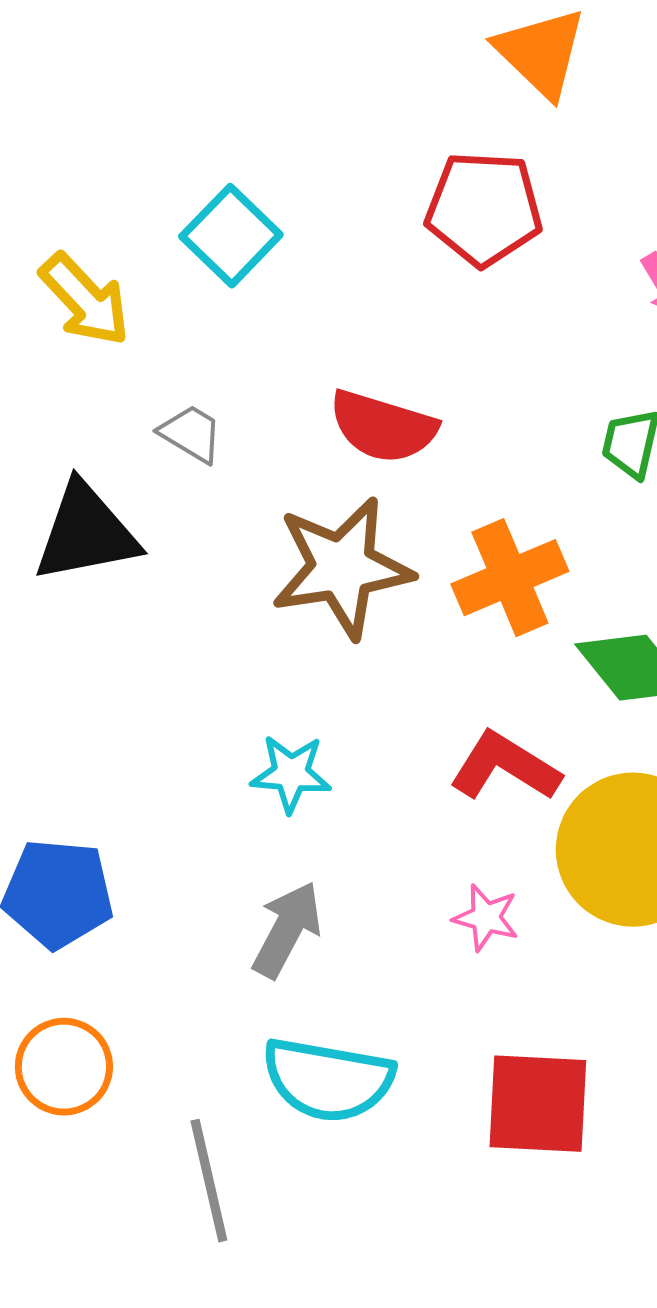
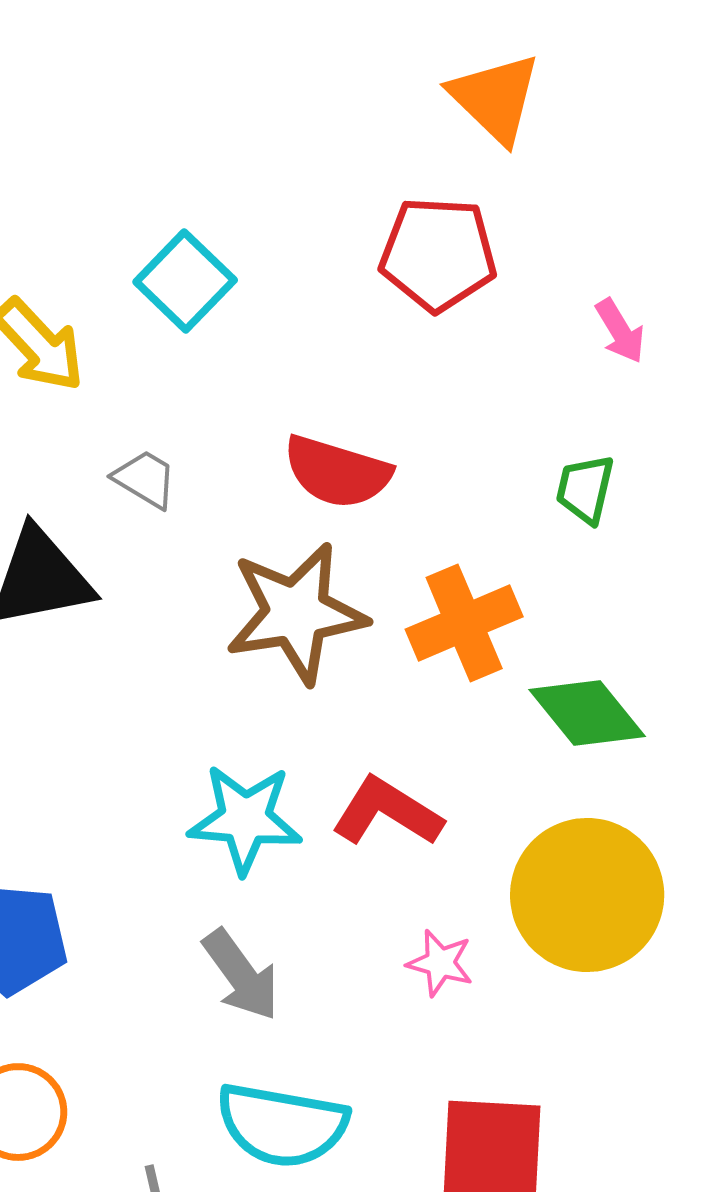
red L-shape: (505, 767) -> (387, 812), moved
cyan star: (291, 774) -> (245, 819), size x1.4
gray arrow: (287, 930) -> (241, 975), turned 116

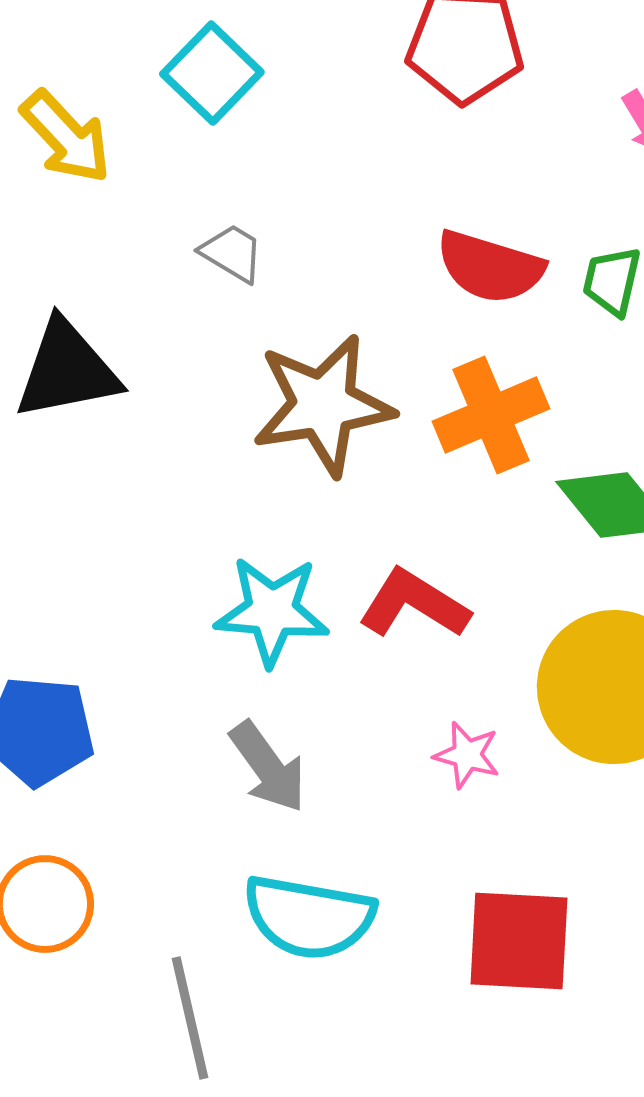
red semicircle: (337, 472) -> (490, 267), moved
gray trapezoid: (145, 479) -> (232, 253), moved

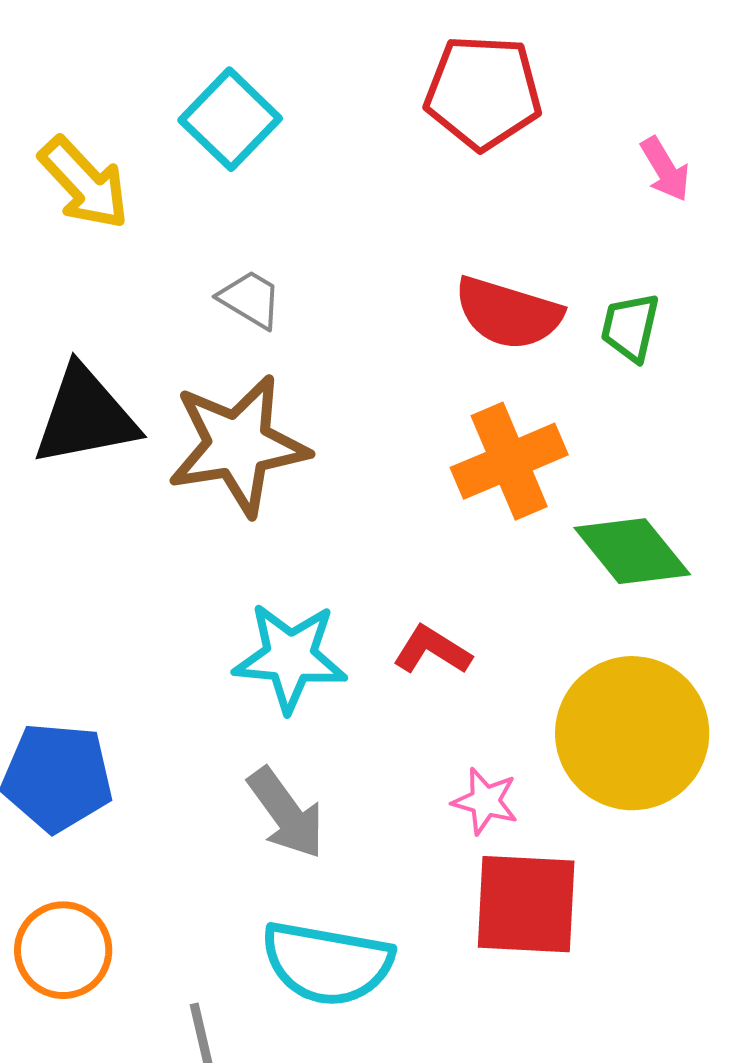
brown star: (323, 405) -> (238, 445), moved
red L-shape: (414, 604) -> (432, 650), size x0.7
red square: (519, 941) -> (526, 904), moved

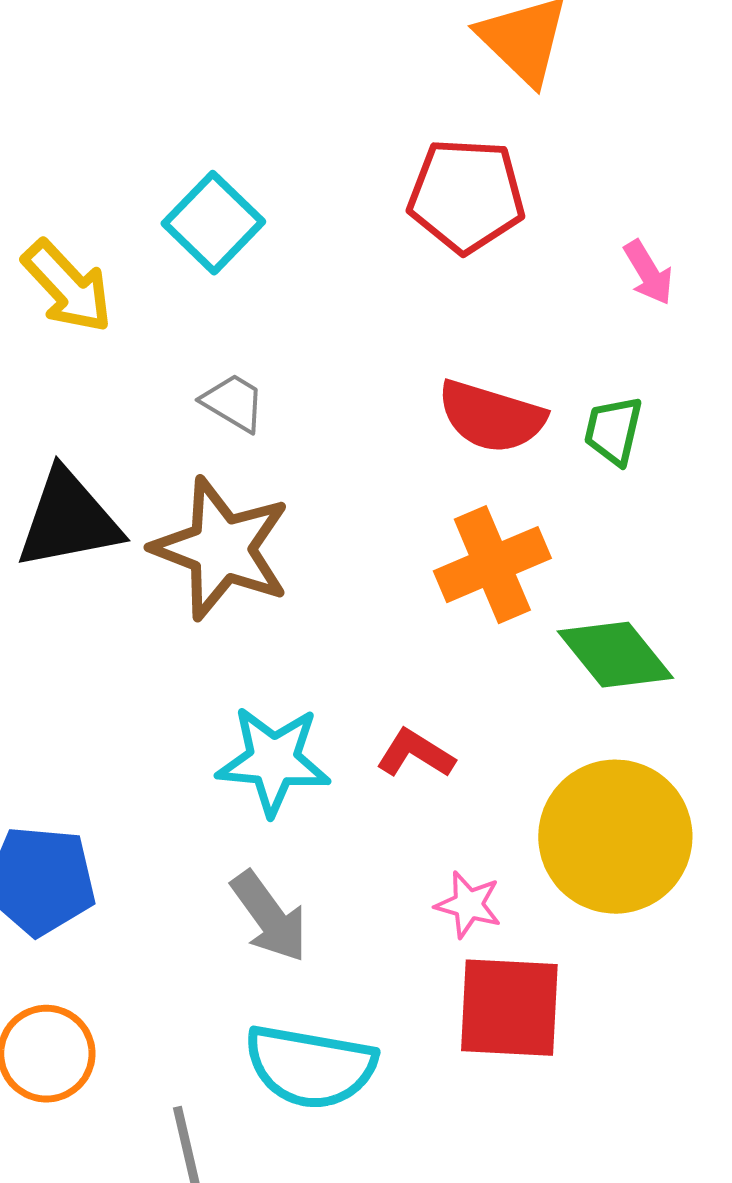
brown star: (238, 445) -> (221, 549), turned 30

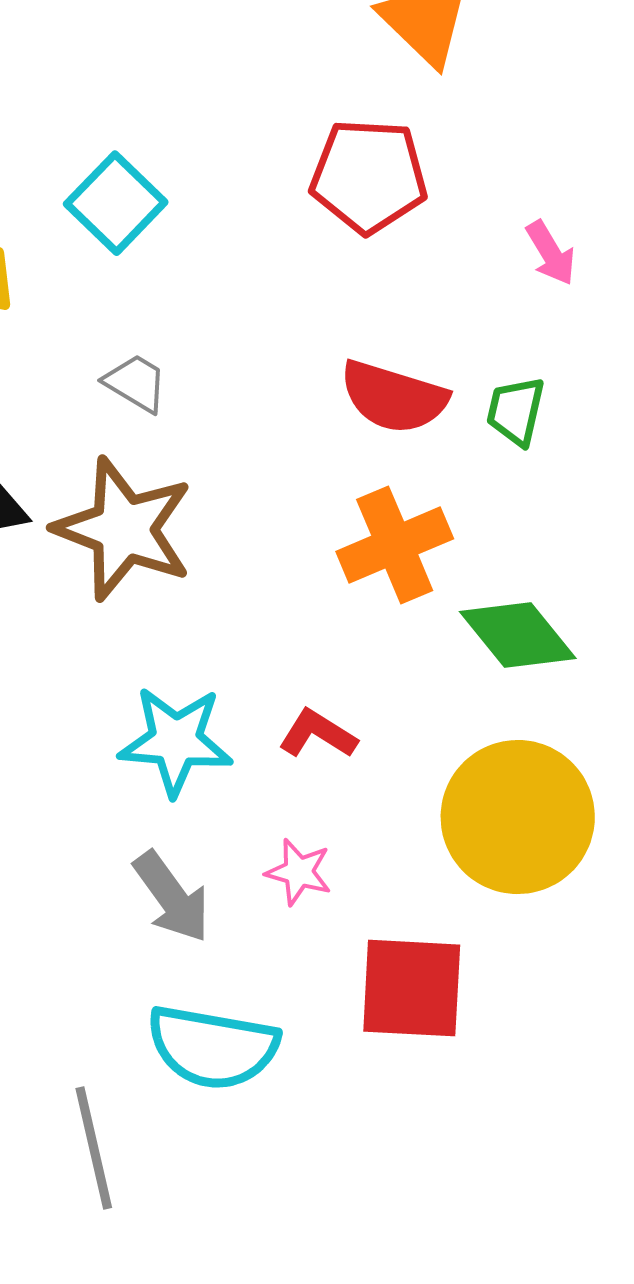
pink star: (468, 905) -> (299, 872), moved

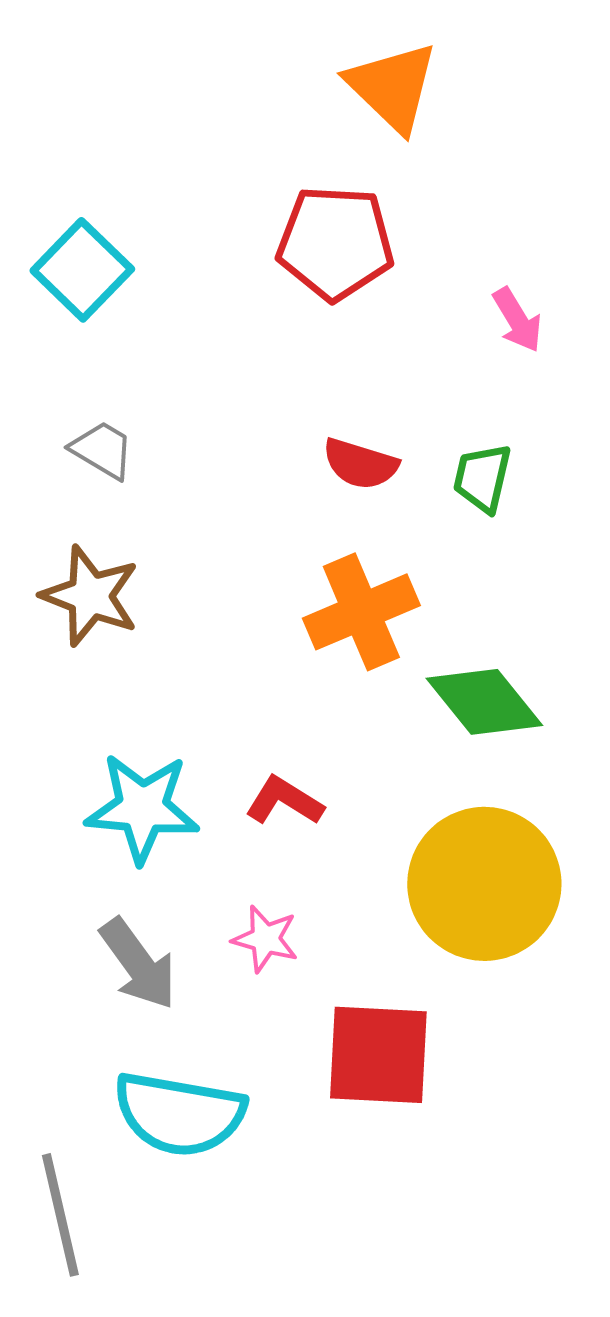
red semicircle: (394, 397) -> (360, 464), size x0.7
brown star: (124, 529) -> (90, 596), size x0.7

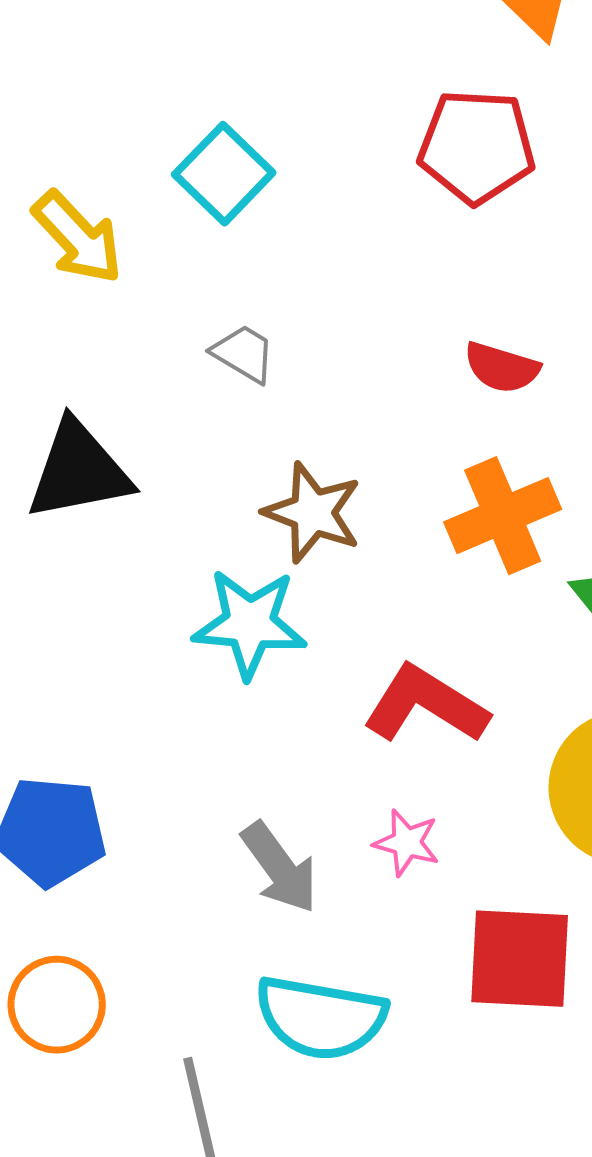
brown star: (90, 596) -> (313, 513), moved
red L-shape: (284, 801) -> (426, 705), size x1.6
cyan star: (142, 808) -> (250, 624), moved

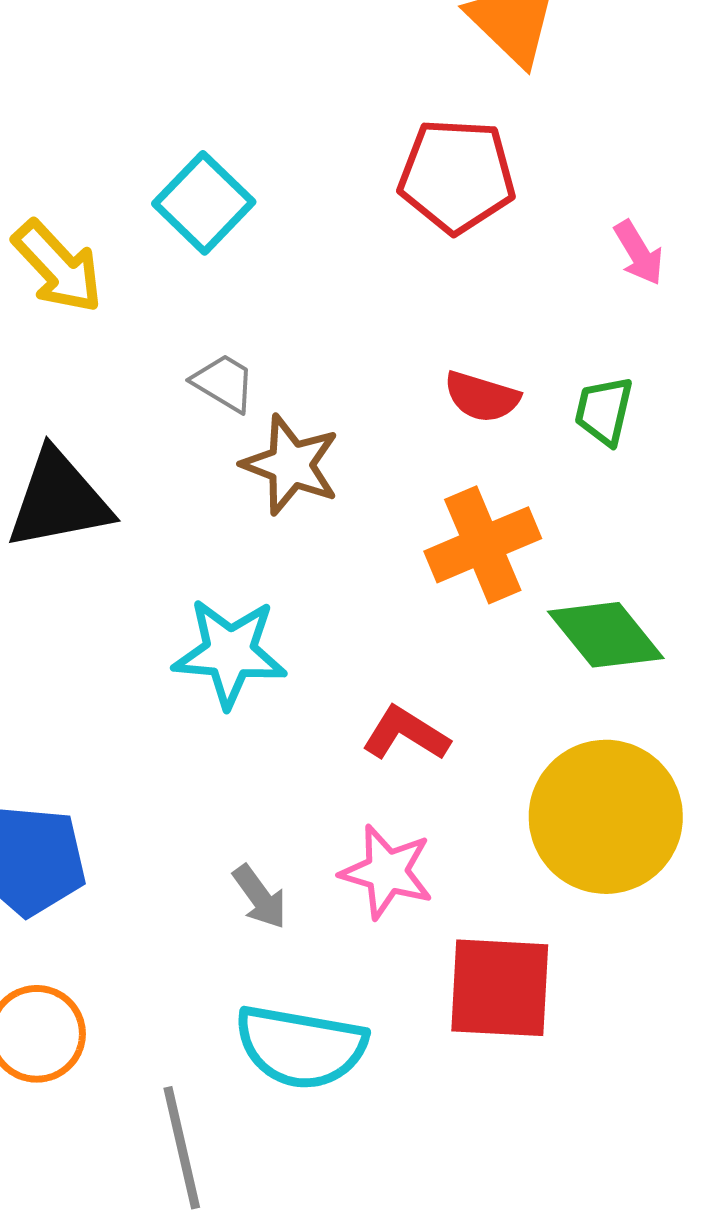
brown star: (313, 513) -> (291, 465), moved
red L-shape: (426, 705) -> (406, 734), size x0.7
pink star: (407, 843) -> (387, 872), size x1.4
gray arrow: (280, 868) -> (260, 897), size x0.7

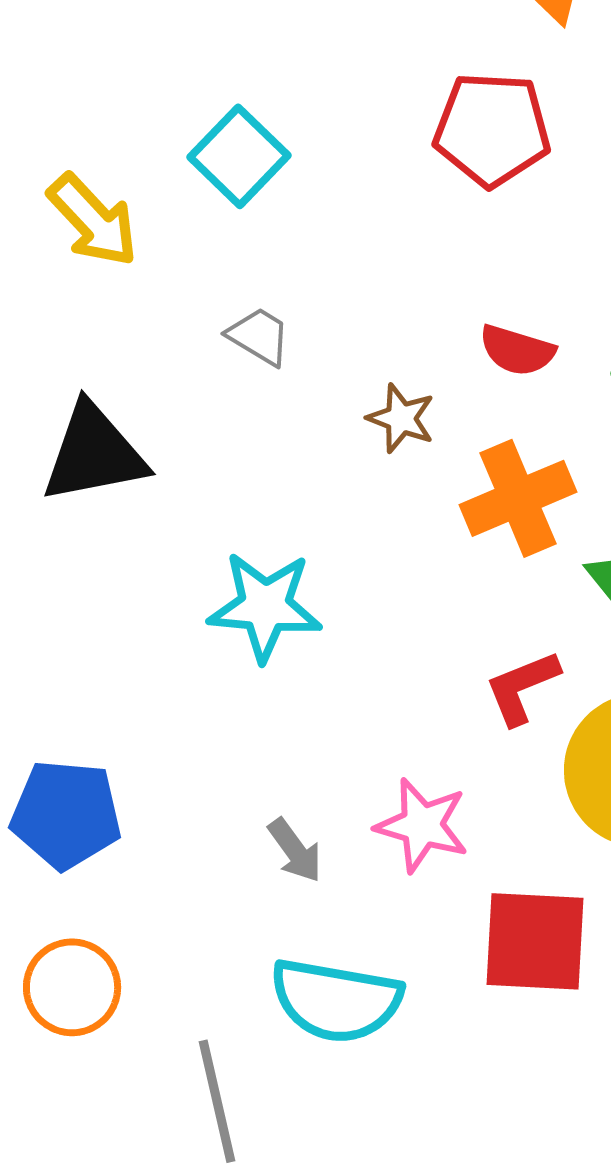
brown star: (291, 465) -> (401, 418), moved, size x0.7
red L-shape: (406, 734) -> (522, 687), moved, turned -54

